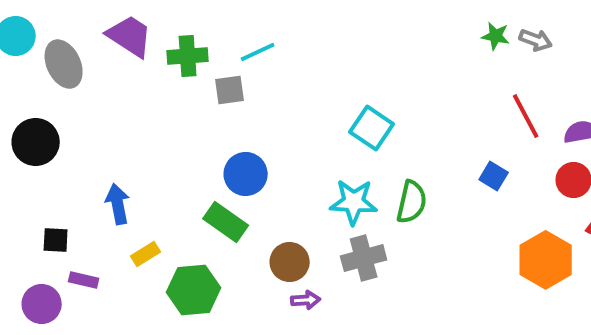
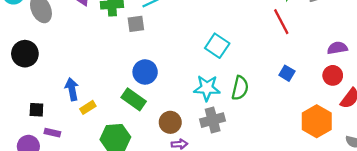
red line: (526, 116) -> (281, 22), moved
yellow rectangle: (146, 254) -> (88, 107), moved

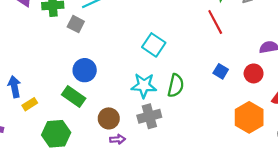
gray square: (136, 24) -> (76, 24), turned 35
red circle: (333, 75) -> (254, 73), moved

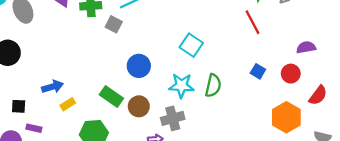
blue circle: (85, 70) -> (139, 66), moved
blue arrow: (14, 87) -> (52, 87), turned 85
gray cross: (149, 116) -> (173, 118), moved
brown circle: (109, 118) -> (139, 106), moved

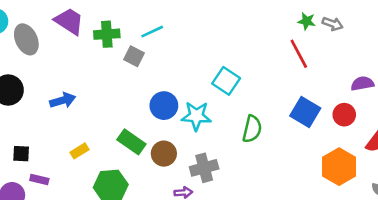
blue square: (258, 71) -> (305, 112), size x1.6
cyan star: (181, 86) -> (196, 116), moved
blue arrow: (52, 87) -> (63, 100), moved

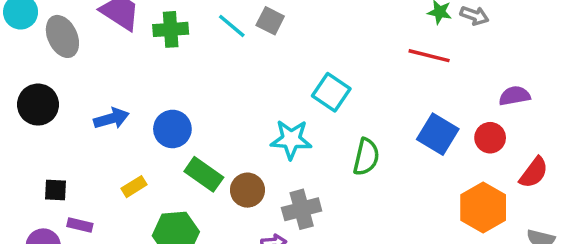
cyan line: (152, 32) -> (232, 26), turned 65
red line: (299, 54) -> (429, 56), turned -48
gray square: (134, 56) -> (270, 21), moved
blue circle: (164, 106) -> (172, 129), moved

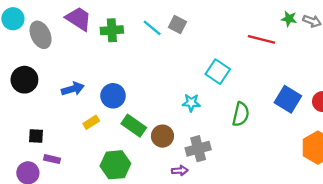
red line: (429, 56) -> (261, 39), moved
cyan star: (291, 139) -> (191, 103), size x0.7
yellow rectangle: (134, 187) -> (91, 122), moved

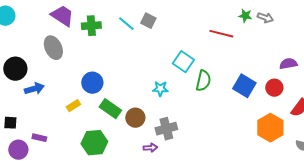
gray ellipse: (41, 35) -> (53, 48), moved
blue arrow: (73, 89) -> (34, 89), moved
green semicircle: (241, 114) -> (203, 81), moved
black square: (36, 136) -> (10, 123), moved

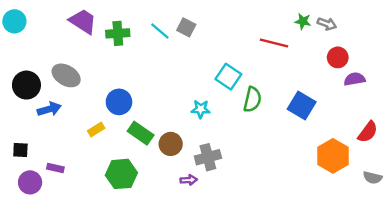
gray ellipse: (53, 48) -> (66, 75), moved, turned -35
red circle: (274, 88) -> (338, 57), moved

